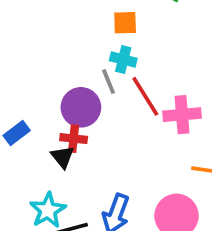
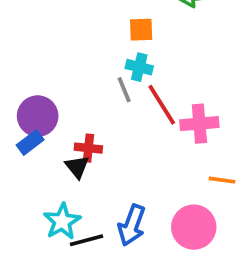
purple circle: (81, 107) -> (38, 116), moved

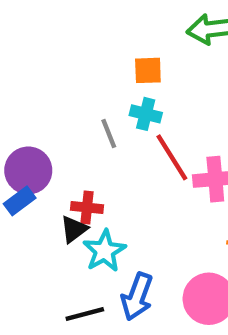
gray line: (124, 90) -> (109, 133), moved
black triangle: (77, 167) -> (74, 229), turned 32
cyan star: (62, 221) -> (104, 251), moved

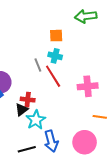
red line: (172, 157) -> (53, 76), moved
blue arrow: (137, 297) -> (51, 141), turned -35

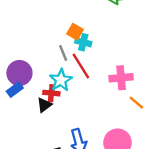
orange square: (56, 36) -> (75, 32), moved, turned 32
orange line: (100, 117) -> (136, 103), moved, turned 32
cyan star: (36, 120) -> (61, 80), moved

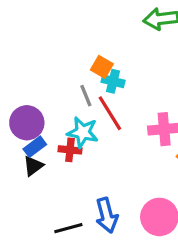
cyan star: (61, 80) -> (83, 132), turned -30
blue rectangle: (15, 90) -> (35, 147), moved
black triangle: (44, 105) -> (33, 166), moved

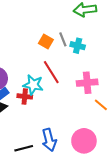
cyan cross: (113, 81) -> (78, 46), moved
gray line: (86, 96) -> (63, 39), moved

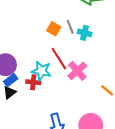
pink cross: (87, 83) -> (77, 71), moved, turned -36

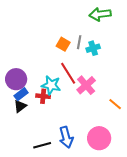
gray line: (70, 27) -> (79, 42), turned 32
cyan cross: (85, 33) -> (93, 48), turned -32

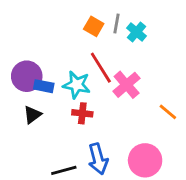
cyan cross: (93, 48) -> (136, 32), turned -32
blue rectangle: (21, 94) -> (44, 86), moved, turned 48
red cross: (43, 96) -> (82, 113), moved

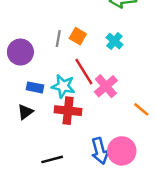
gray line: (117, 23) -> (58, 39), moved
purple circle: (27, 76) -> (20, 52), moved
red cross: (82, 113) -> (68, 111), size x1.5
blue arrow: (98, 159) -> (100, 151), moved

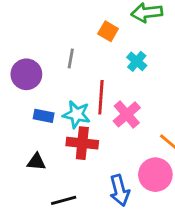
orange square: (78, 36) -> (108, 31), moved
red line: (84, 72) -> (101, 97), turned 36
black triangle: (25, 112) -> (36, 162), moved, turned 42
pink circle: (122, 151) -> (155, 175), moved

